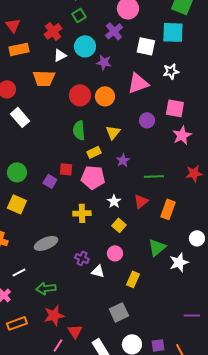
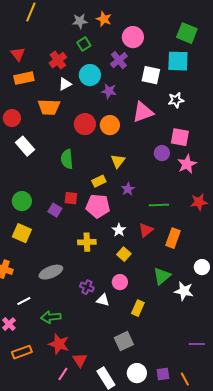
purple circle: (147, 120) -> (162, 153), moved
green semicircle: (79, 130) -> (67, 159), moved
white star: (179, 262) -> (184, 291), turned 30
red star: (54, 315) -> (59, 344), turned 30

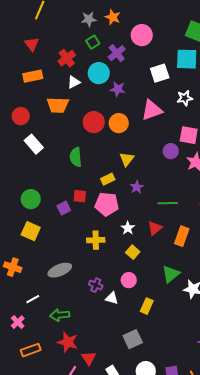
red triangle: (18, 54) -> (32, 44), moved
purple cross: (119, 60) -> (117, 53), moved
white square: (151, 75) -> (160, 73), turned -30
purple square: (55, 210) -> (64, 208), turned 32

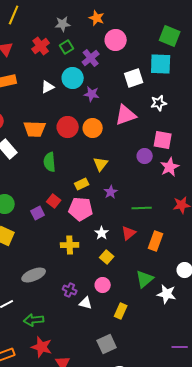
orange star: (113, 17) -> (97, 18), moved
red cross: (67, 58) -> (41, 46), moved
orange trapezoid: (58, 105) -> (35, 129), moved
red square: (80, 196) -> (54, 201), turned 32

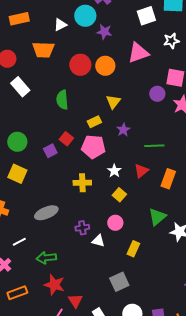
orange trapezoid: (35, 129) -> (43, 50), moved
purple cross: (70, 290) -> (82, 228), turned -32

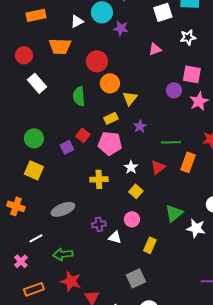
pink triangle: (138, 53) -> (155, 49), size x0.6
orange circle: (105, 66) -> (110, 83), moved
orange rectangle: (168, 179) -> (188, 162), moved

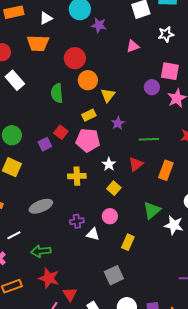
white triangle: (77, 21) -> (46, 18), moved
orange rectangle: (188, 162) -> (166, 170), moved

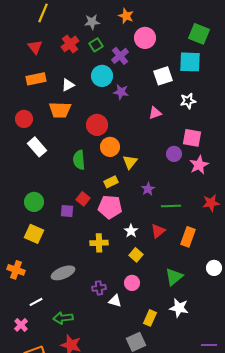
purple star: (118, 123) -> (148, 189), moved
purple square: (45, 144) -> (67, 211), turned 32
white star: (174, 225) -> (179, 308), moved
yellow rectangle: (128, 242) -> (150, 318), moved

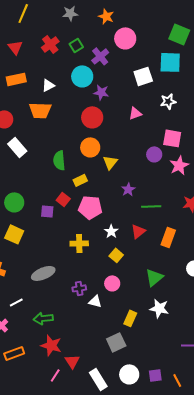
gray star: (92, 22) -> (70, 13), moved
red circle: (97, 125) -> (92, 117), moved
yellow rectangle: (111, 182) -> (80, 180), moved

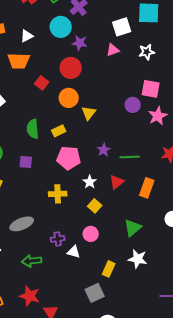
pink triangle: (135, 113) -> (113, 50), moved
green semicircle: (59, 160) -> (33, 129), moved
purple star: (128, 189) -> (104, 150), moved
red square: (63, 199) -> (42, 83), moved
green arrow: (43, 318) -> (32, 261), moved

